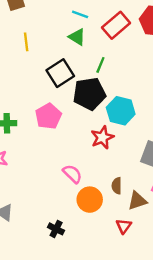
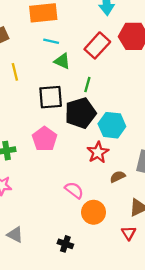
cyan line: (80, 14) -> (51, 41), moved
black square: (60, 73) -> (51, 97), turned 35
brown semicircle: (117, 186) -> (118, 177), moved, turned 72

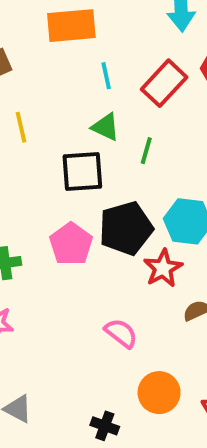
cyan line: (51, 41) -> (106, 76), moved, turned 64
green triangle: (62, 61) -> (106, 127), moved
black pentagon: (80, 113) -> (126, 228), moved
orange circle: (94, 212) -> (159, 393), moved

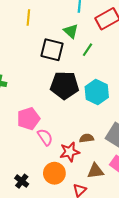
pink pentagon: (71, 244) -> (28, 119), moved
red star: (163, 268) -> (70, 152), moved

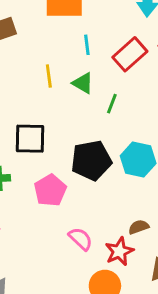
yellow line: (28, 17) -> (49, 76), moved
black square: (52, 50) -> (30, 139), moved
pink pentagon: (28, 119) -> (50, 190), moved

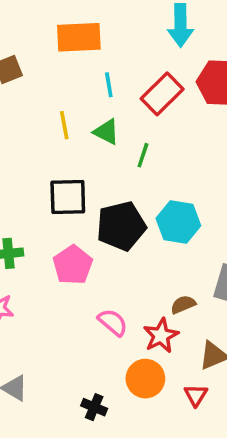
black square: (30, 139) -> (68, 197), moved

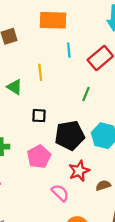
green triangle: (106, 132) -> (15, 87), moved
black square: (68, 197) -> (39, 116), size x0.6
red star: (161, 336) -> (79, 171), moved

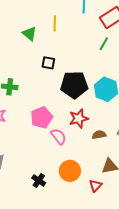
green line: (86, 94) -> (104, 44), moved
pink pentagon: (39, 157) -> (42, 117), moved

